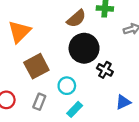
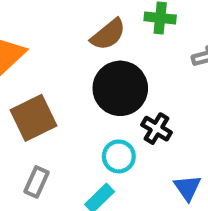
cyan circle: (67, 86) -> (119, 156), moved
blue triangle: (123, 102) -> (187, 188), turned -42

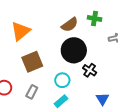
cyan circle: (119, 156) -> (62, 80), moved

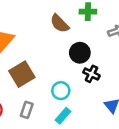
brown semicircle: (70, 25) -> (60, 23), turned 90
black circle: (74, 50) -> (80, 53), moved, size x0.7

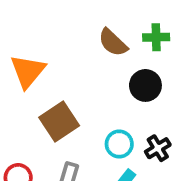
green cross: (88, 12) -> (156, 37), moved
black cross: (91, 74) -> (158, 148), moved, turned 35

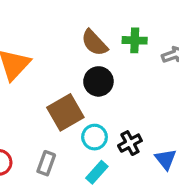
black circle: (145, 85) -> (98, 81), moved
brown square: (59, 122) -> (65, 112), moved

